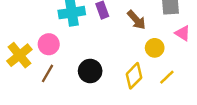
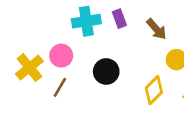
black circle: (90, 71) -> (106, 71), moved

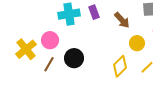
black circle: (106, 71) -> (74, 58), moved

